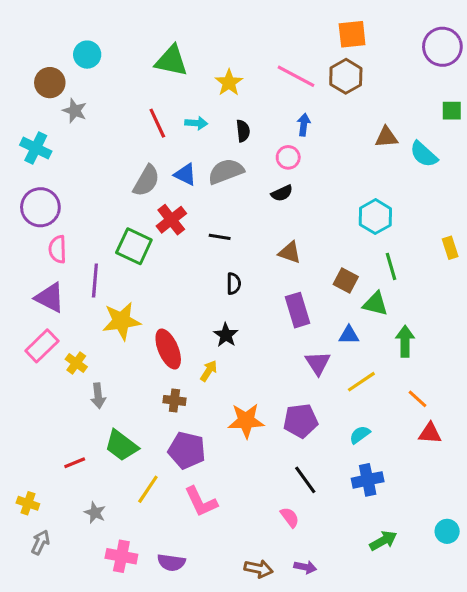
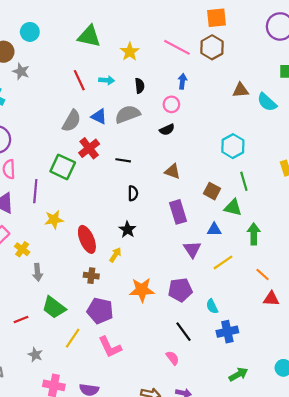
yellow star: (121, 321) -> (54, 220), size x0.7
cyan semicircle: (360, 435) -> (212, 306), moved, turned -80

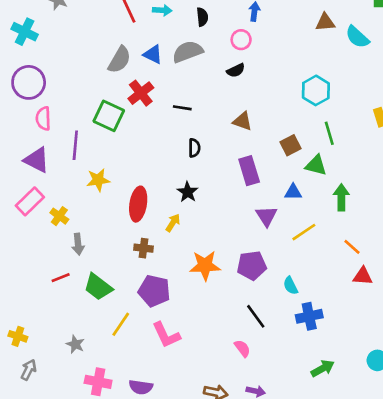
brown square: (212, 191) -> (291, 145), turned 35
red ellipse: (87, 239) -> (138, 204), turned 32
red line: (21, 320) -> (61, 278), moved

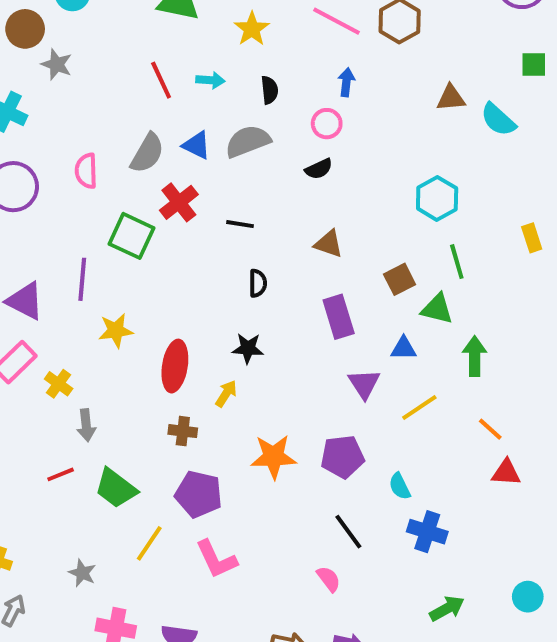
pink semicircle: (43, 119) -> (86, 171), moved
black star: (188, 192) -> (248, 348), turned -30
blue cross: (309, 316) -> (427, 532), turned 30

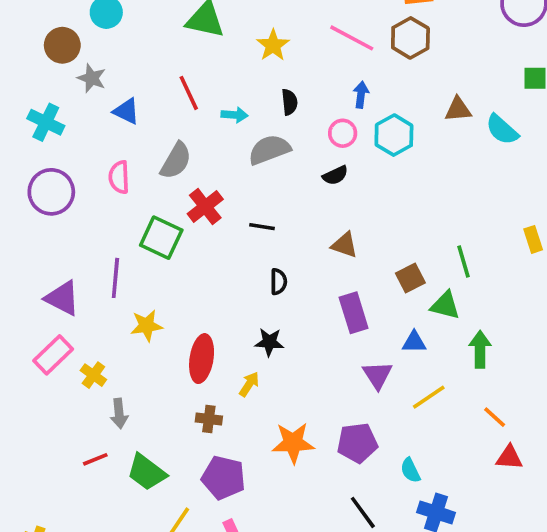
cyan arrow: (210, 80) -> (235, 115), moved
blue triangle: (197, 145) -> (126, 111), moved
cyan hexagon: (437, 198) -> (394, 135), moved

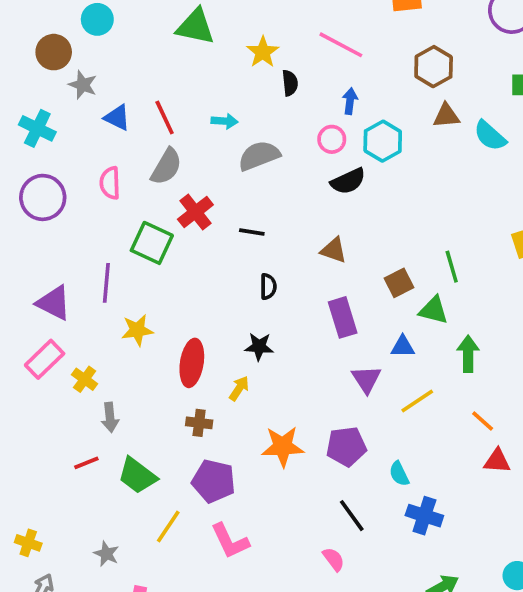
brown hexagon: (410, 38) -> (434, 67), moved
red line: (189, 93) -> (165, 118), moved
black semicircle: (289, 102) -> (290, 83), moved
black semicircle: (335, 175) -> (348, 181), moved, size x1.4

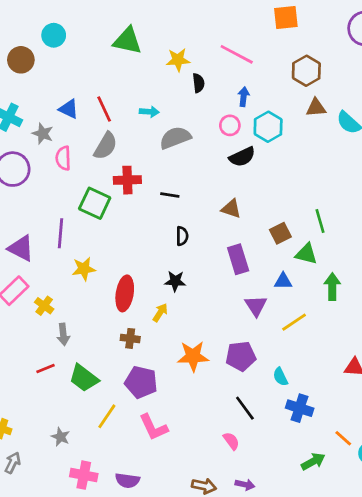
yellow star: (263, 52) -> (178, 60), turned 30
gray star: (83, 85) -> (43, 134), moved
red cross: (195, 212) -> (127, 180), turned 36
orange line: (483, 421) -> (343, 438), moved

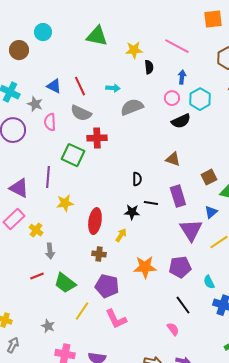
gray semicircle: (106, 146) -> (81, 113), turned 85
black line: (170, 195) -> (151, 203), moved
blue triangle: (283, 281) -> (211, 212), turned -40
purple triangle: (256, 306) -> (191, 230), size x1.4

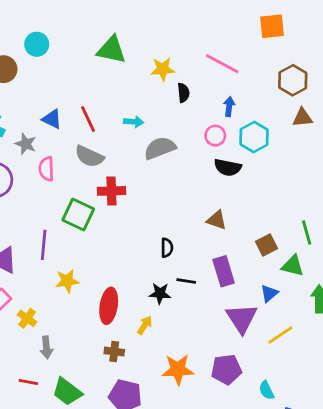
black semicircle: (181, 121) -> (228, 167), turned 36
red line: (37, 276) -> (28, 382), turned 32

